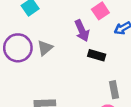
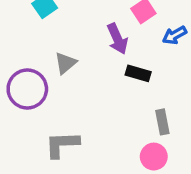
purple circle: (18, 48) -> (27, 89), moved

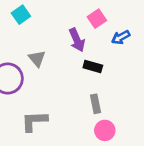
gray triangle: (65, 63) -> (37, 59), turned -30
gray rectangle: (162, 122) -> (95, 104), moved

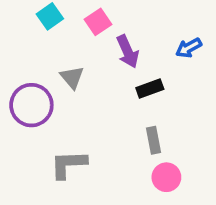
pink square: (97, 19) -> (98, 22), moved
black rectangle: (93, 67) -> (150, 88), turned -36

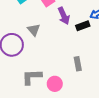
black rectangle: (150, 88) -> (83, 26), moved
pink circle: (166, 177) -> (55, 84), moved

